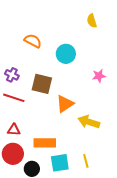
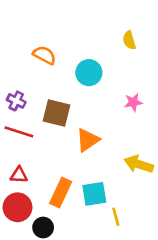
yellow semicircle: (92, 21) -> (129, 40), moved
yellow arrow: (89, 122) -> (139, 164), moved
orange rectangle: (45, 143) -> (61, 192), turned -65
cyan square: (60, 163) -> (94, 194), moved

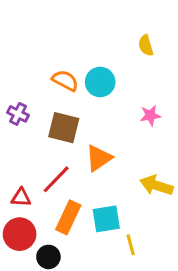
orange semicircle: (44, 55) -> (65, 80), moved
red line: (19, 132) -> (56, 179), moved, turned -64

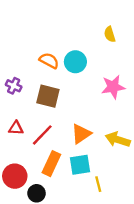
pink star: (150, 115) -> (113, 87), size x1.5
orange triangle: (99, 158) -> (81, 134), moved
red triangle: (21, 198) -> (16, 128), moved

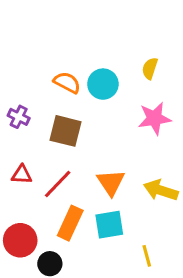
yellow semicircle: (110, 34) -> (150, 68), moved, turned 35
orange triangle: (81, 134) -> (111, 182), turned -30
yellow line: (98, 184) -> (147, 256), moved

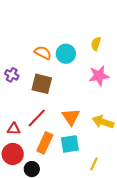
red triangle: (22, 175) -> (14, 129), moved
yellow line: (147, 256) -> (94, 164), turned 40

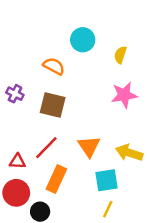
cyan circle: (66, 54) -> (83, 40), moved
cyan square: (70, 144) -> (107, 180), moved
yellow line: (94, 164) -> (108, 209), moved

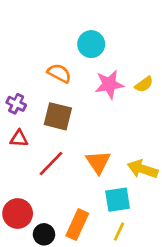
yellow semicircle: (120, 55) -> (144, 84), moved, turned -144
pink star: (124, 95) -> (109, 84), moved
red triangle: (17, 161) -> (19, 139), moved
orange rectangle: (56, 179) -> (77, 225), moved

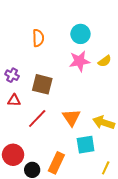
cyan circle: (91, 44) -> (80, 34), moved
orange semicircle: (59, 73) -> (38, 38), moved, turned 60
yellow line: (119, 232) -> (106, 168), moved

